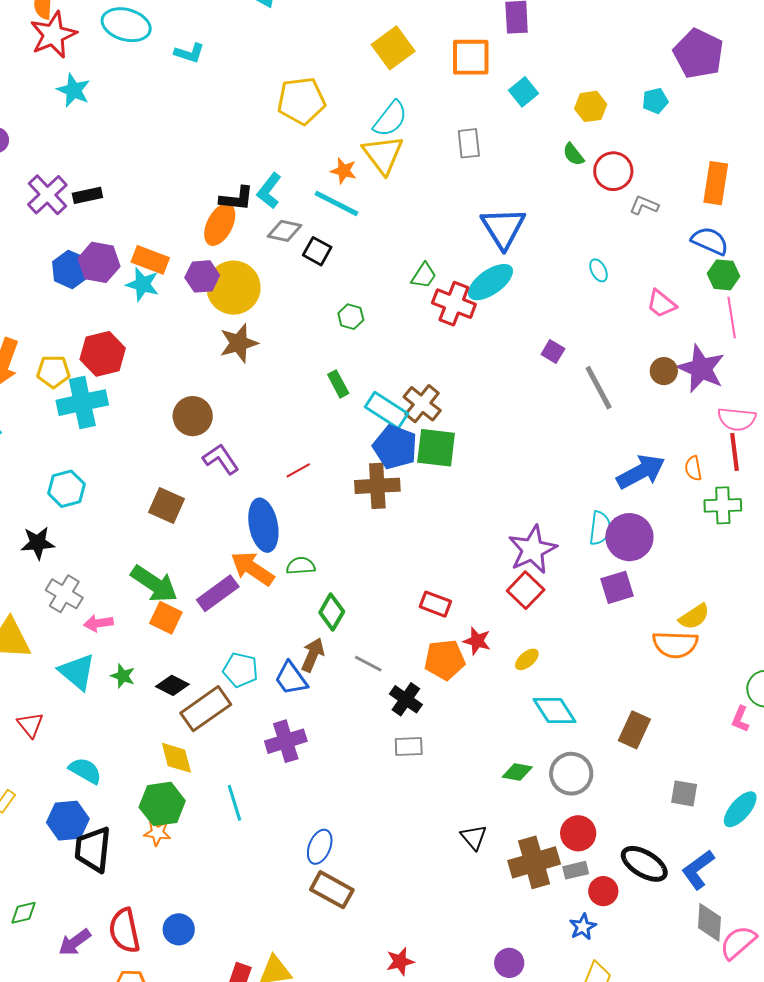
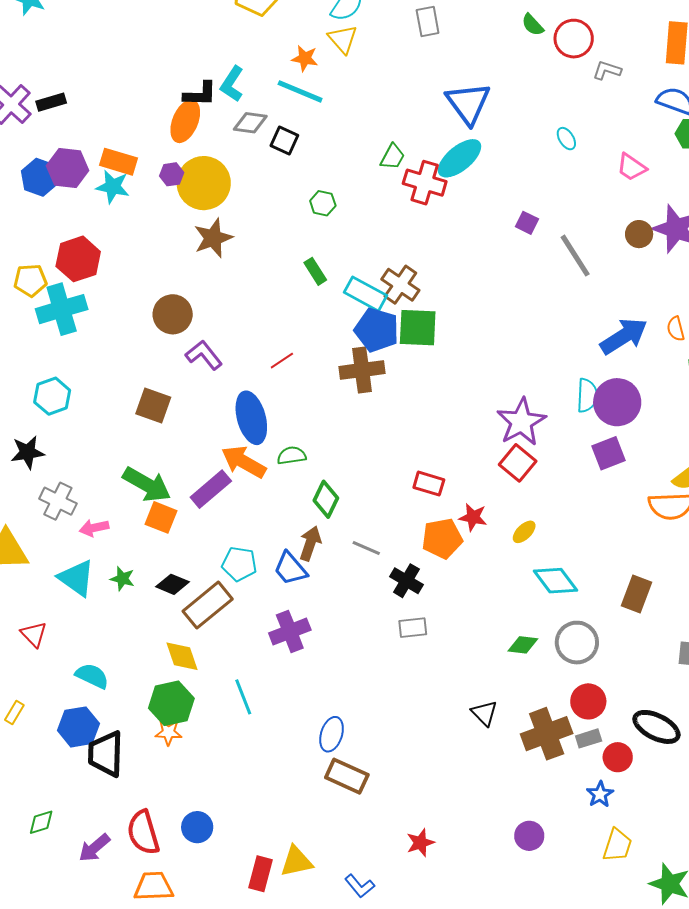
yellow triangle: (383, 154) -> (343, 39), size x0.7
purple hexagon: (202, 276) -> (172, 174), size x0.7

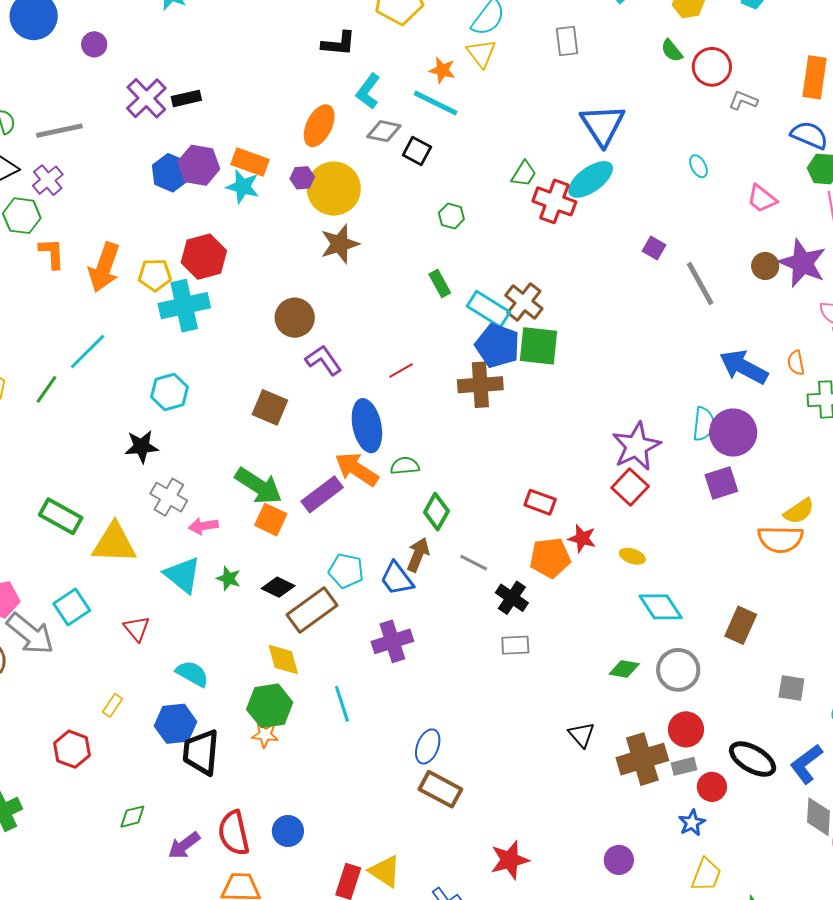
black L-shape: (200, 94) -> (339, 44), moved
blue arrow: (624, 336) -> (744, 367), turned -123
yellow ellipse: (524, 532) -> (632, 556), turned 60
red star: (420, 843) -> (510, 860), size x1.4
yellow triangle: (296, 861) -> (385, 871), turned 42

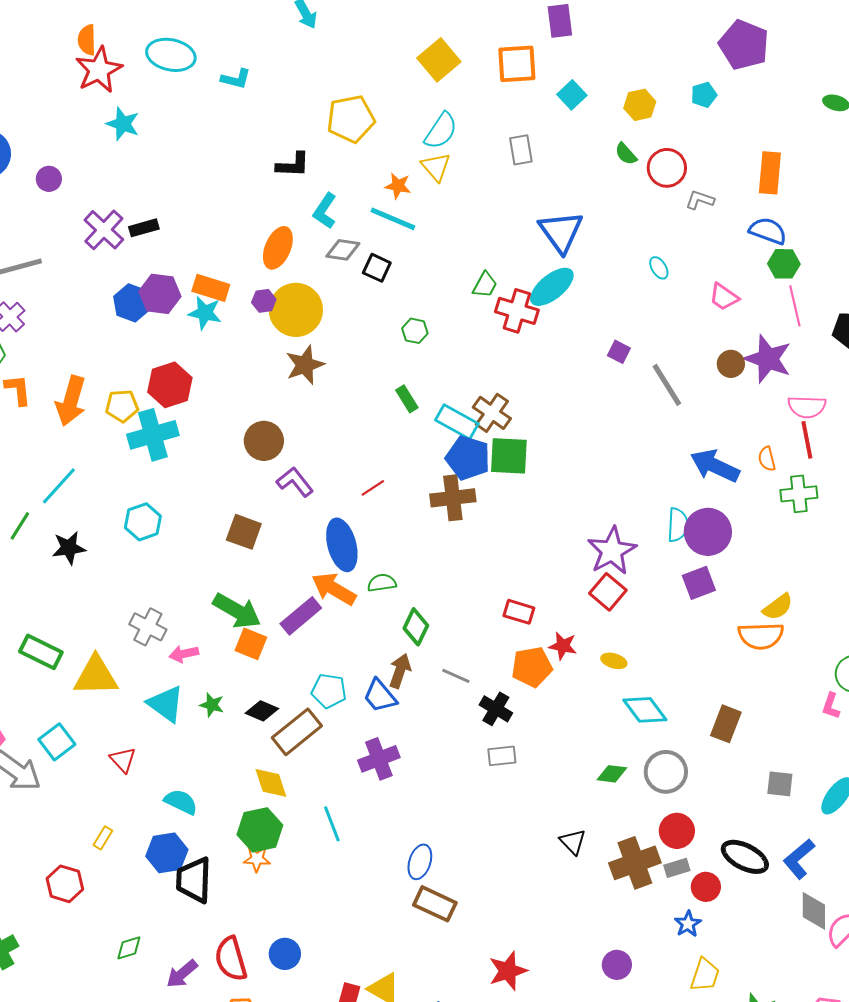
black star: (142, 447) -> (69, 548), moved

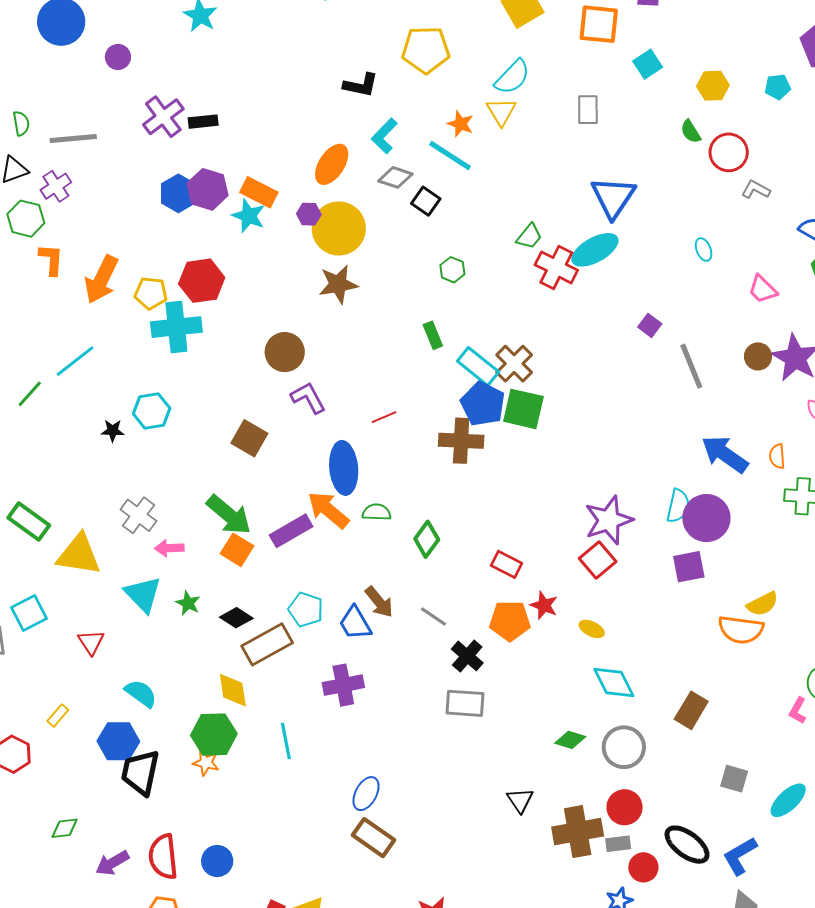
black star: (69, 548) -> (113, 431), moved, size x0.7
green diamond: (416, 627) -> (427, 539), moved
brown arrow: (400, 671) -> (379, 602), turned 112
gray rectangle: (502, 756) -> (465, 703), size x1.4

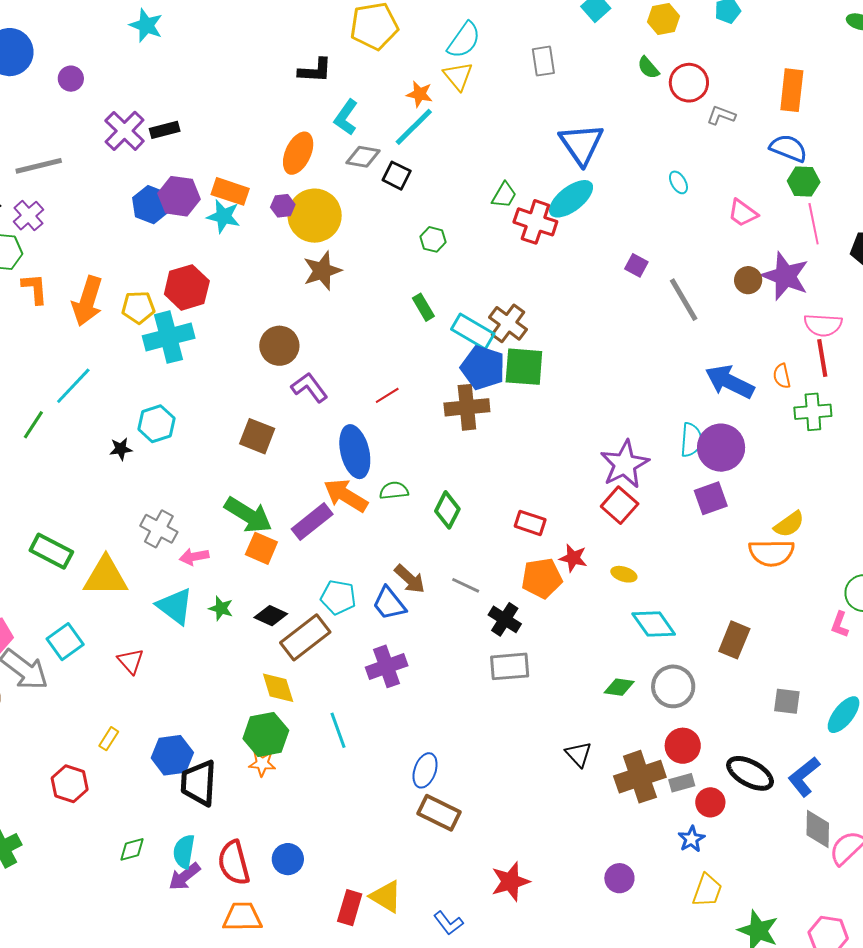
cyan line: (450, 156) -> (414, 127), turned -69
cyan semicircle: (141, 693) -> (184, 852), moved, turned -108

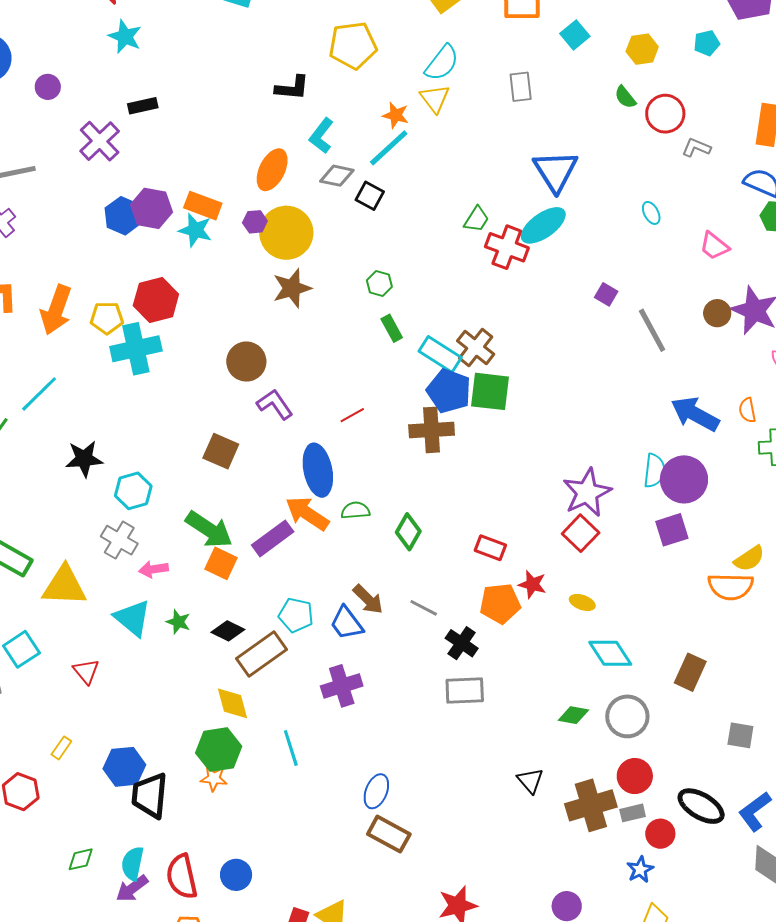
black rectangle: (165, 130) -> (143, 106), moved
green hexagon: (433, 239) -> (379, 283), moved
cyan hexagon: (156, 424) -> (133, 491), moved
black star: (121, 449) -> (84, 459), size x1.6

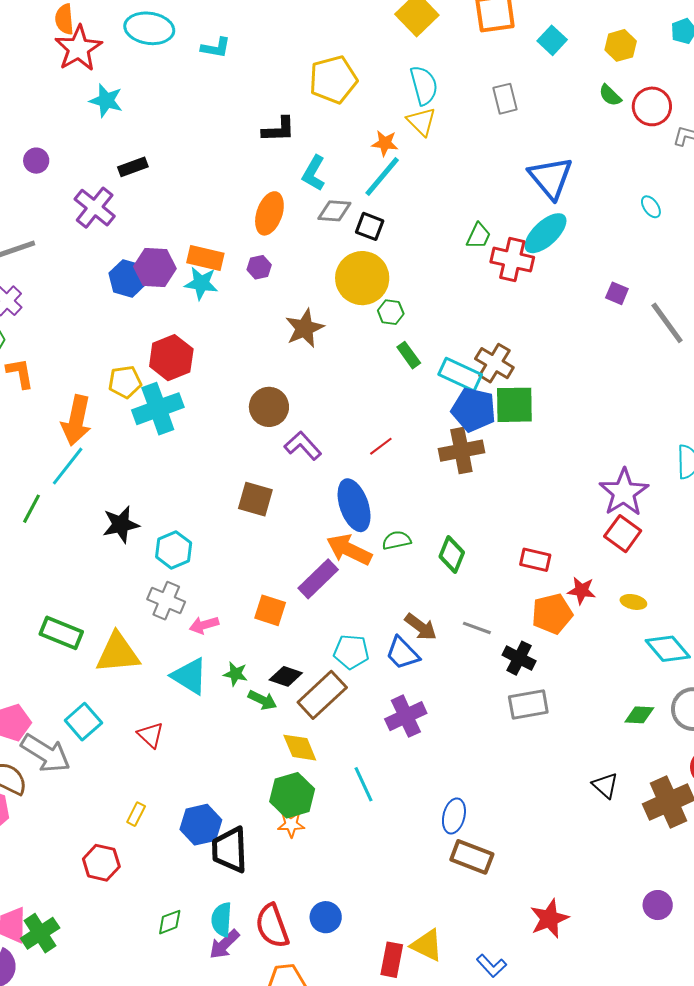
cyan semicircle: (442, 63) -> (424, 85), turned -45
yellow circle: (286, 233) -> (362, 278), moved
orange arrow: (56, 310) -> (76, 420), moved
green arrow: (209, 530) -> (262, 700), moved, size x0.6

